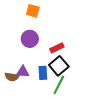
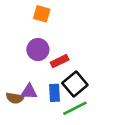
red rectangle: (57, 48) -> (60, 61), moved
green line: (59, 85) -> (75, 108), turned 36

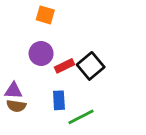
black square: (75, 84) -> (91, 66), moved
purple triangle: (29, 92) -> (13, 91), moved

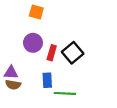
red rectangle: (64, 66) -> (52, 53), turned -48
green line: (81, 117) -> (65, 93), turned 30

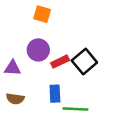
red rectangle: (52, 53) -> (60, 62), turned 48
purple triangle: (11, 73) -> (13, 68), moved

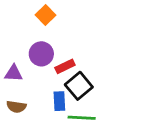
orange square: (42, 14) -> (45, 15), turned 30
black square: (84, 62) -> (79, 86), moved

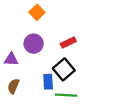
red rectangle: (65, 66) -> (68, 43), moved
brown semicircle: (16, 107) -> (13, 86), turned 104

